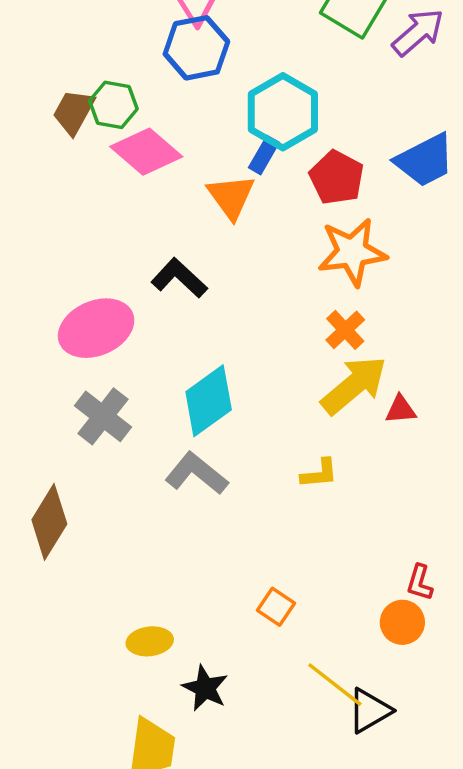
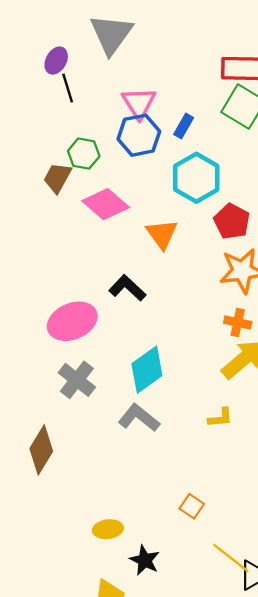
green hexagon: (113, 105) -> (84, 154), moved
blue rectangle: (264, 155) -> (184, 126), moved
orange cross: (345, 330) -> (238, 322), turned -35

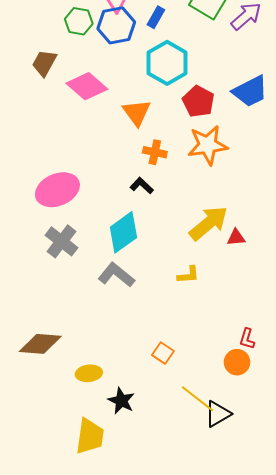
green hexagon: (84, 154) -> (79, 21), moved
black L-shape: (127, 288) -> (142, 186), moved, size x0.7
orange cross: (238, 322) -> (155, 152), moved
brown diamond: (41, 450) -> (40, 344), moved, turned 63

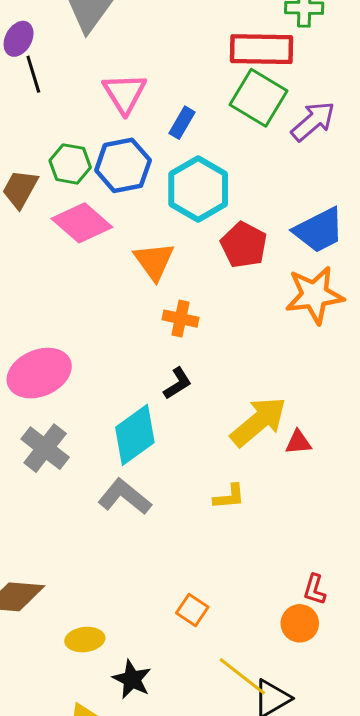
green hexagon: (79, 21) -> (70, 164), moved
blue hexagon: (116, 25) -> (123, 165), moved
orange star: (208, 145) -> (315, 295), moved
black L-shape: (142, 186) -> (178, 383), moved, turned 105

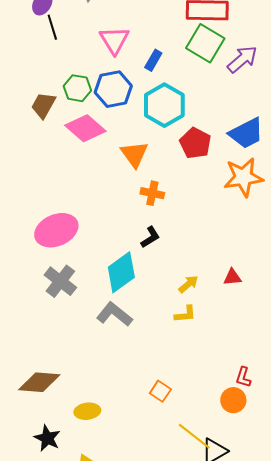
yellow arrow: (259, 422) -> (188, 284), moved, size x0.5
black star: (132, 679) -> (47, 438), moved

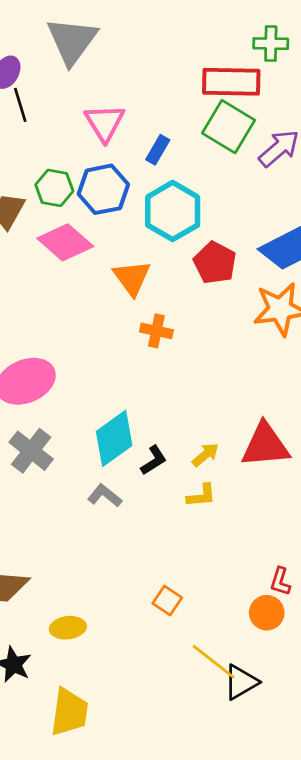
black L-shape: (150, 237) -> (154, 460), moved
red triangle: (232, 277) -> (265, 445), size x2.0
gray L-shape: (114, 314) -> (105, 496), size x0.7

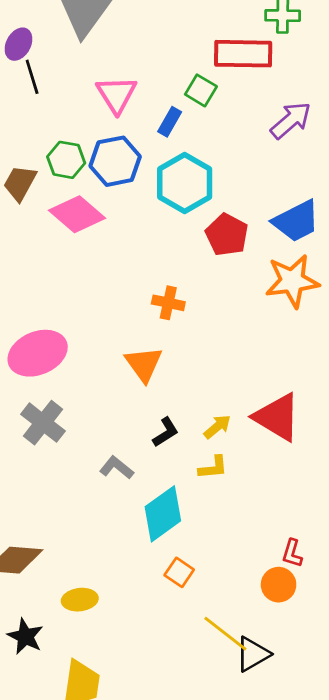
green square: (229, 127) -> (201, 90), moved, size x0.6
orange triangle: (132, 278) -> (144, 364), moved
cyan diamond: (114, 438) -> (163, 514), moved
red triangle: (265, 445) -> (277, 417), turned 36

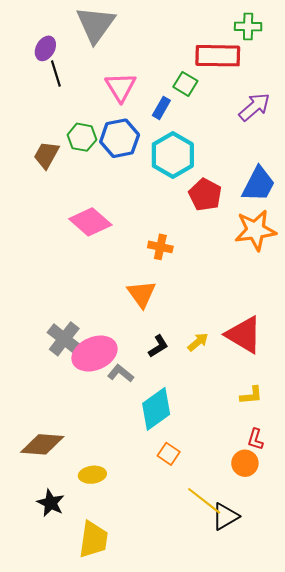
pink diamond: (77, 214) -> (90, 222), moved
blue trapezoid: (296, 221) -> (259, 184), turned -36
pink ellipse: (38, 353) -> (94, 354), moved
yellow L-shape: (213, 468) -> (251, 395), moved

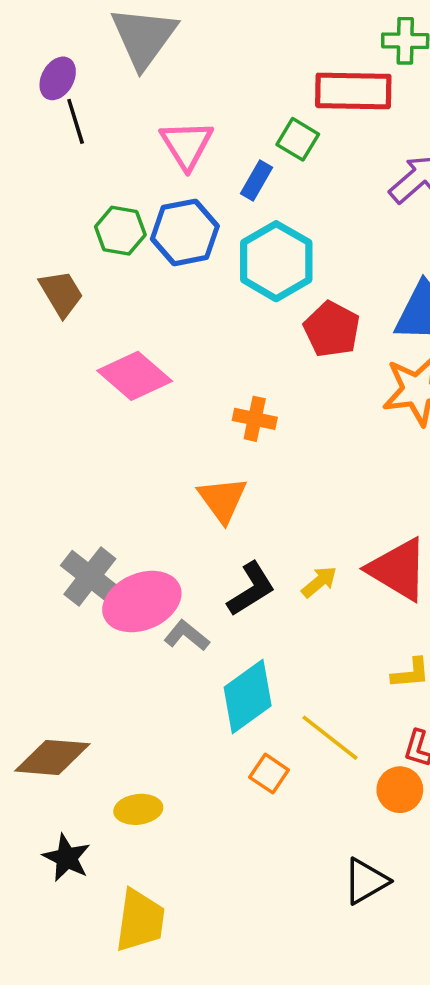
brown trapezoid: (46, 155) -> (61, 293), moved, turned 120
black L-shape: (158, 346) -> (251, 589), size x1.4
yellow line: (204, 501) -> (330, 738), moved

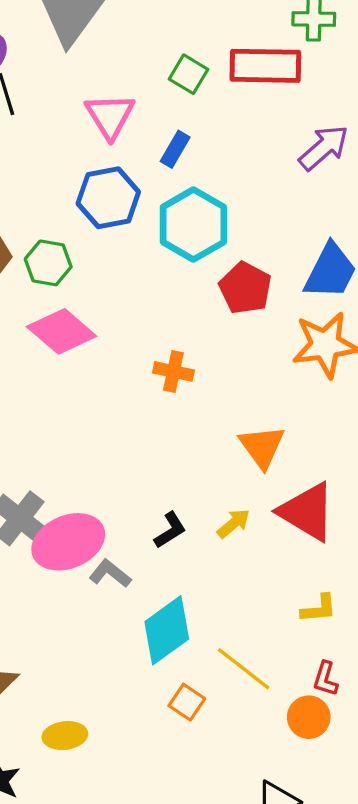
green square: (298, 139) -> (188, 74), moved
green hexagon: (120, 231) -> (48, 263), moved
orange triangle: (222, 499) -> (262, 447), moved
black L-shape: (251, 589) -> (170, 530), size x0.7

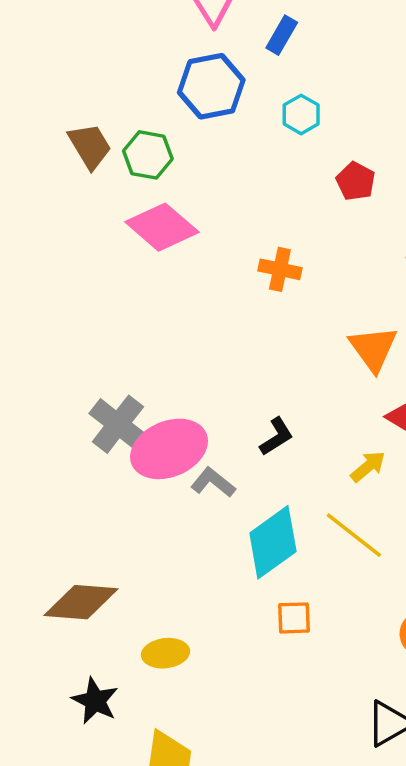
cyan hexagon: (193, 224) -> (301, 114), size x0.5
red pentagon: (245, 288) -> (356, 181), size x0.7
yellow arrow: (234, 523) -> (368, 467), moved
yellow line: (244, 669) -> (354, 535), moved
orange square: (187, 702) -> (294, 618), turned -36

